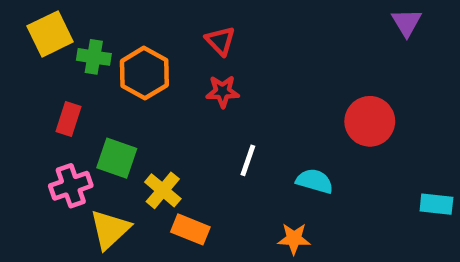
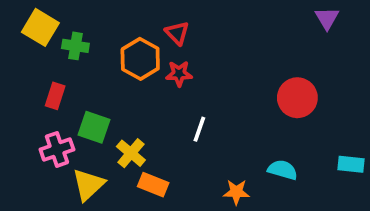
yellow square: (50, 34) -> (40, 27), turned -33
orange hexagon: (144, 73) -> (140, 59), moved
cyan semicircle: (315, 181) -> (283, 170), moved

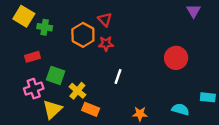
red rectangle: (55, 96) -> (33, 57), turned 56
cyan semicircle: (283, 170) -> (180, 109), moved

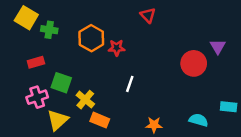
purple triangle: (194, 11) -> (218, 47), moved
red triangle: (105, 20) -> (148, 15), moved

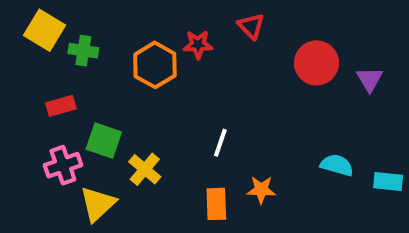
red star: (117, 48) -> (198, 45), moved
red circle: (194, 63) -> (316, 63), moved
orange rectangle: (100, 120) -> (216, 204), moved, turned 66
cyan semicircle: (198, 120) -> (337, 165), moved
orange star: (154, 125) -> (261, 190), moved

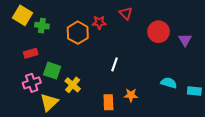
white line: (220, 143) -> (115, 64), moved

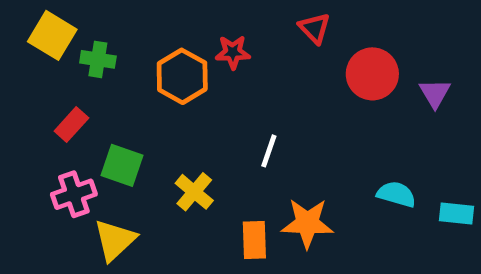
red triangle: (126, 13) -> (315, 28), moved
red rectangle: (31, 53) -> (71, 124), turned -32
yellow cross: (73, 85) -> (194, 192), moved
orange star: (131, 95) -> (307, 223), size x1.5

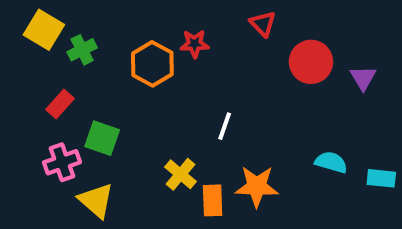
green cross: (98, 59) -> (82, 50), turned -36
yellow cross: (194, 192) -> (180, 174), moved
yellow triangle: (115, 240) -> (96, 200), turned -36

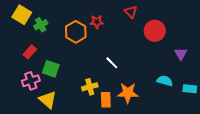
purple triangle: (363, 78) -> (181, 54), moved
white line: (225, 126) -> (112, 63), turned -64
yellow cross: (180, 174) -> (90, 87), turned 35

